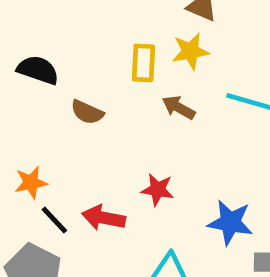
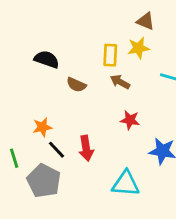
brown arrow: (179, 108) -> (120, 82), moved
red star: (158, 190) -> (130, 120), moved
red arrow: (104, 218) -> (86, 148), turned -110

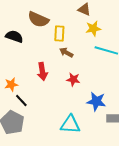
yellow star: (138, 48) -> (93, 28), moved
brown semicircle: (76, 85) -> (38, 19), moved, size x1.5
red arrow: (86, 148) -> (42, 71), moved

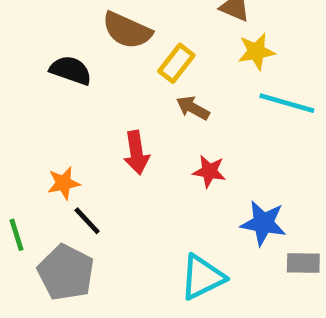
yellow rectangle: (59, 33) -> (176, 63), turned 35
cyan triangle: (70, 124) -> (202, 277), turned -30

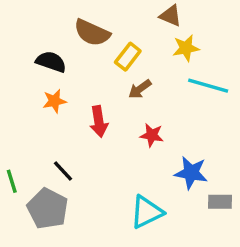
brown arrow: (193, 108) -> (140, 89), turned -65
orange star: (64, 183) -> (54, 101), moved

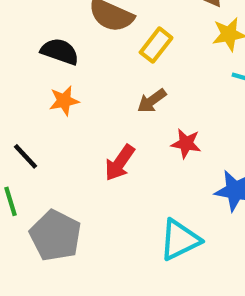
brown arrow: (140, 89) -> (152, 101), moved
red arrow: (99, 122) -> (120, 163), moved, turned 44
black line: (63, 171) -> (26, 156), moved

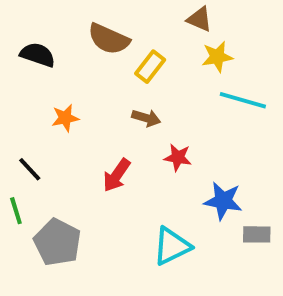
black semicircle: (60, 51) -> (38, 55), moved
brown arrow: (152, 101) -> (146, 118), turned -128

